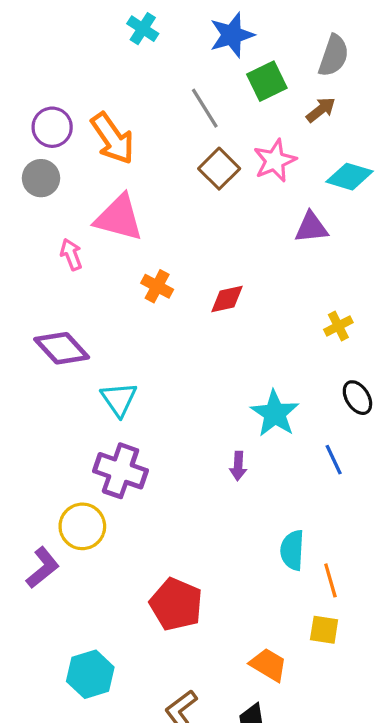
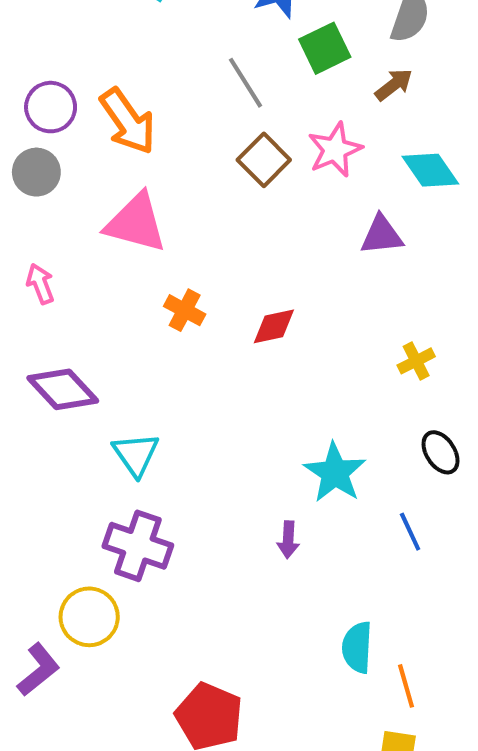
cyan diamond: (349, 177) -> (430, 170), turned 39
pink arrow: (71, 254) -> (40, 284), moved

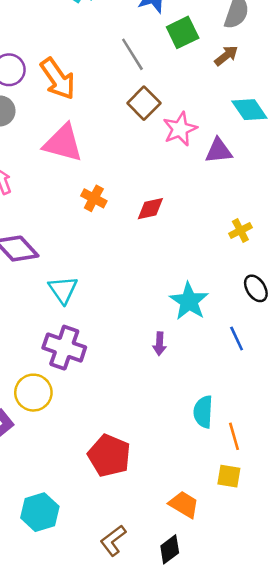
pink star: (335, 150) -> (180, 129), moved

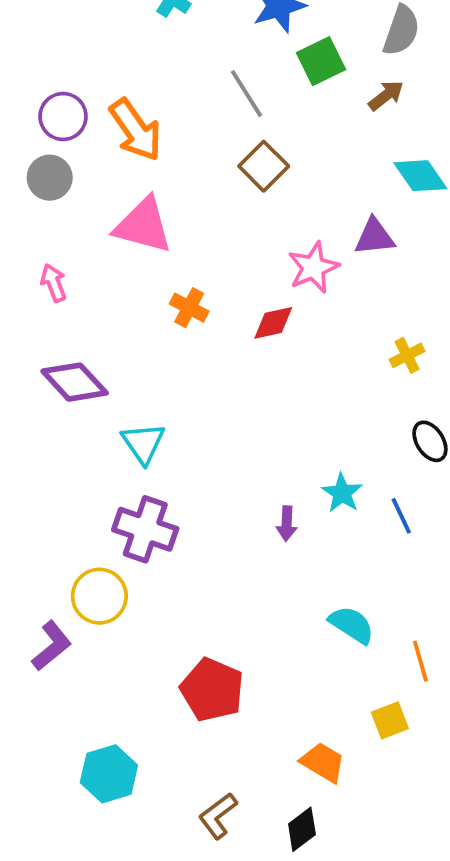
pink star: (180, 129) -> (313, 267), moved
cyan star: (189, 301) -> (342, 493), moved, size x0.7
cyan semicircle: (203, 412) -> (352, 625), turned 120
orange line: (234, 436) -> (420, 661), moved
yellow square: (229, 476) -> (390, 720), turned -30

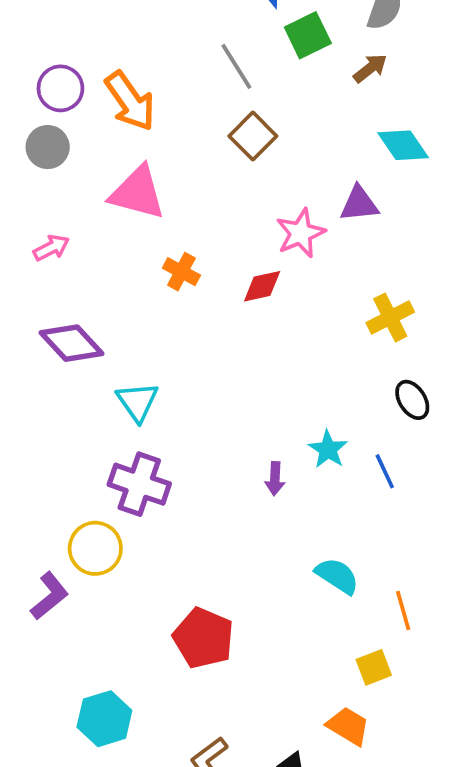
pink arrow: (53, 283) -> (51, 248), turned 84
yellow cross: (407, 355) -> (390, 317), size x1.4
orange trapezoid: (323, 762) -> (348, 726), moved

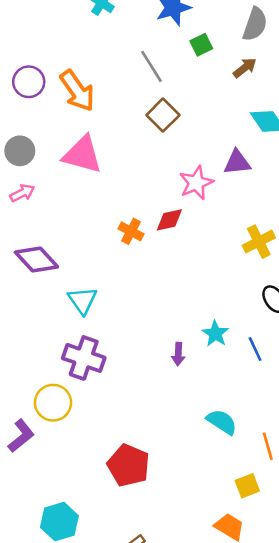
green square: (308, 35) -> (201, 45), size x0.7
gray circle: (48, 147) -> (20, 151), moved
orange cross: (181, 272) -> (131, 231), moved

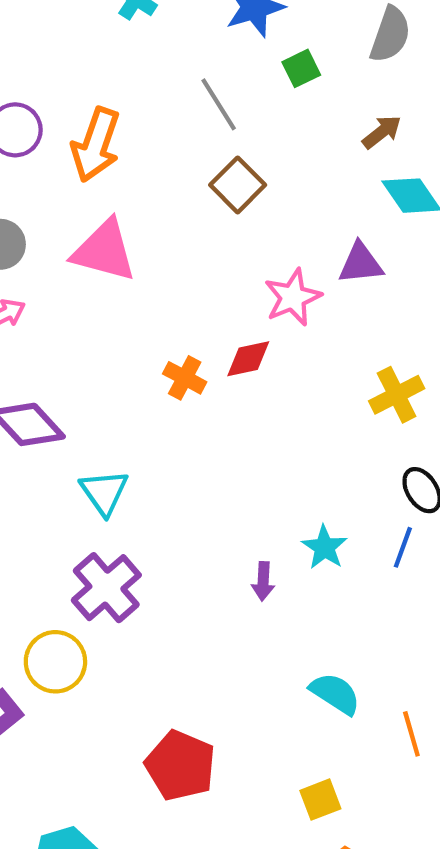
brown arrow: (245, 68) -> (382, 132), moved
orange arrow: (77, 91) -> (96, 145), turned 54
blue line: (255, 349) -> (403, 547), moved, turned 45
purple cross: (84, 358) -> (106, 588), turned 30
yellow square: (247, 486) -> (320, 800), moved

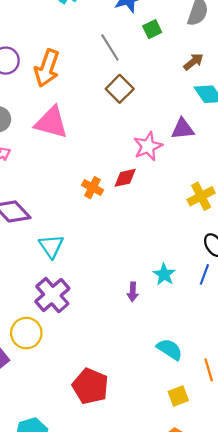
yellow square: (320, 800) -> (178, 396), moved

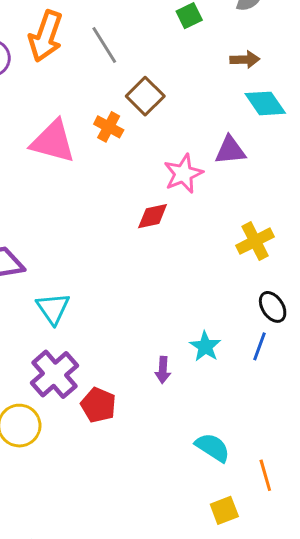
gray line: (110, 48) -> (104, 45), moved
brown arrow: (193, 62) -> (245, 60), turned 36
orange arrow: (47, 68) -> (46, 36), moved
orange cross: (93, 188) -> (109, 127), moved
red pentagon: (90, 386) -> (98, 405), moved, size x0.7

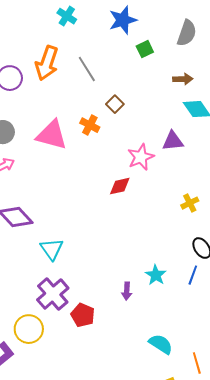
brown square: (145, 96) -> (115, 104), size x0.7
yellow cross: (255, 241) -> (190, 203), size x0.7

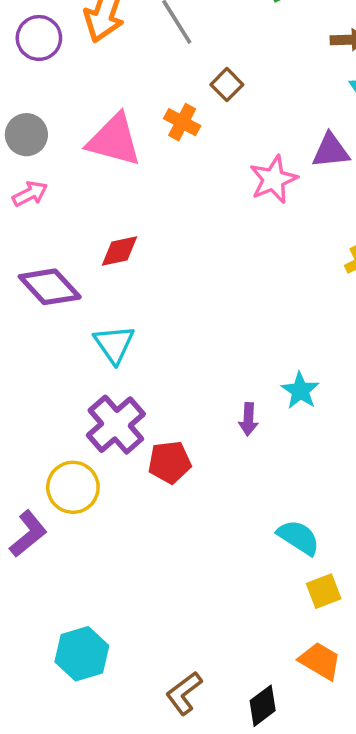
red diamond: (120, 186) -> (119, 251), moved
red pentagon: (83, 315) -> (170, 462), turned -30
cyan semicircle: (161, 344) -> (298, 537), moved

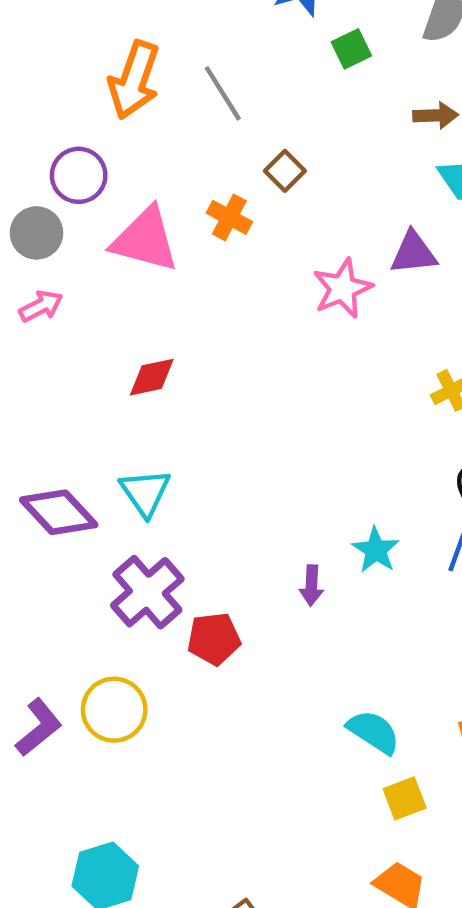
purple circle: (39, 38) -> (79, 175), moved
purple diamond: (50, 287) -> (59, 512), moved
yellow circle: (73, 487) -> (114, 710), moved

